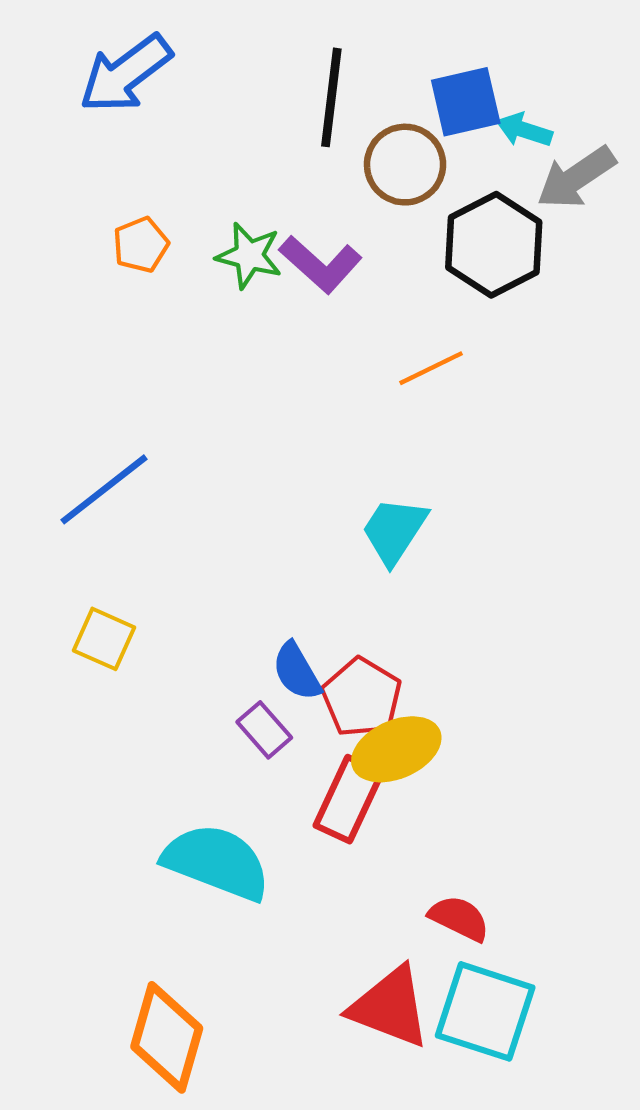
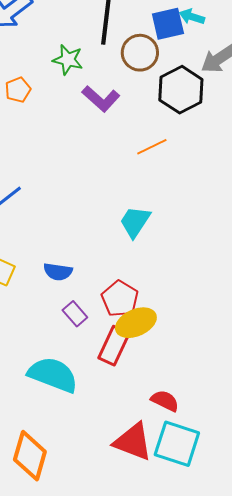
cyan arrow: (524, 130) -> (192, 17), moved
green star: (249, 256) -> (68, 60), moved
blue semicircle: (297, 671) -> (58, 272), moved, turned -52

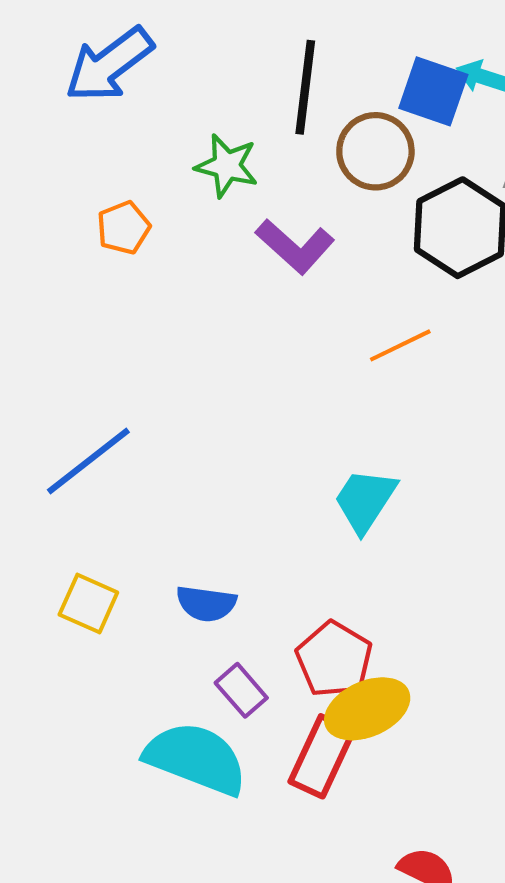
blue square: (168, 24) -> (433, 91), turned 32
cyan semicircle: (53, 375) -> (196, 758), moved

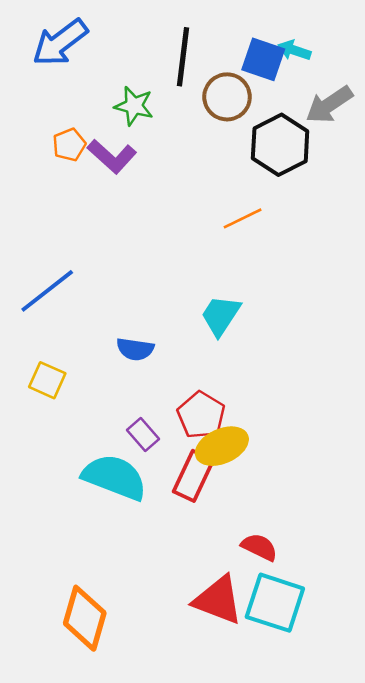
purple L-shape: (295, 246) -> (112, 156), moved
blue semicircle: (206, 604) -> (135, 349), moved

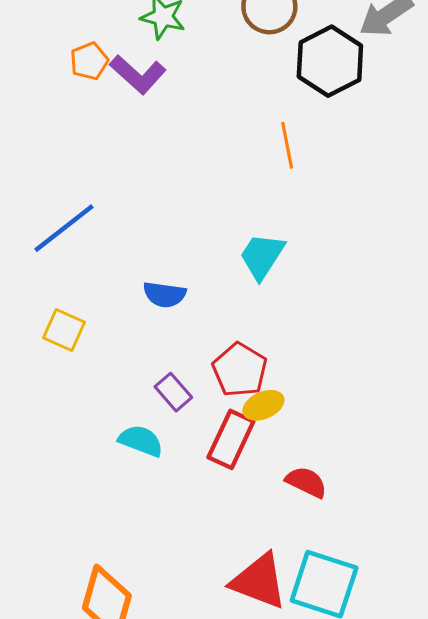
orange line: (243, 218) -> (287, 145), turned -75
yellow ellipse: (222, 446) -> (263, 405), size x0.7
cyan semicircle: (114, 477) -> (141, 441), size x0.6
red semicircle: (259, 547) -> (306, 482), moved

